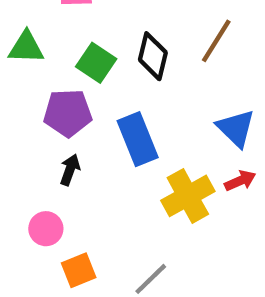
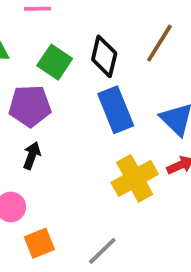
blue rectangle: (138, 139) -> (116, 110), moved

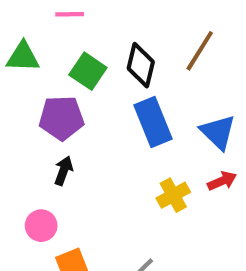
yellow cross: (135, 178) -> (173, 195), size x0.7

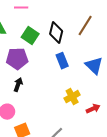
blue rectangle: (153, 122) -> (62, 61), size x0.7
red arrow: (222, 181) -> (93, 109), moved

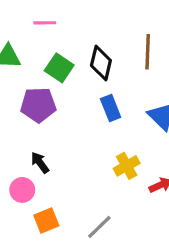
brown line: (85, 26) -> (148, 52), turned -30
black arrow: (18, 85) -> (40, 163), moved, turned -56

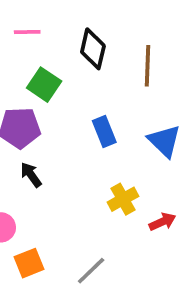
black diamond: (101, 63) -> (93, 49), moved
black arrow: (40, 163) -> (31, 175), moved

